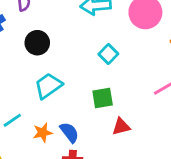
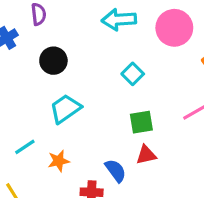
green square: (103, 98) -> (141, 122), moved
blue semicircle: (69, 132) -> (116, 171), moved

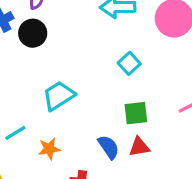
black circle: (53, 61) -> (33, 33), moved
blue semicircle: (116, 171) -> (109, 147), moved

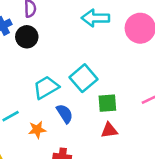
cyan square: (129, 63) -> (84, 78), moved, size x1.5
blue semicircle: (109, 147) -> (65, 114), moved

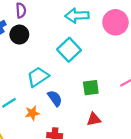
cyan square: (84, 78) -> (69, 50), moved
red triangle: (109, 130) -> (94, 119), moved

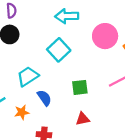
pink circle: (115, 22) -> (105, 36), moved

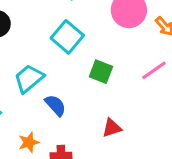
green square: (80, 87) -> (101, 72), moved, turned 35
orange star: (22, 112) -> (29, 142), moved

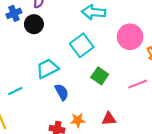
red triangle: (112, 128) -> (109, 119), moved
orange star: (29, 142) -> (78, 120), moved

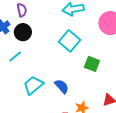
cyan trapezoid: (47, 69) -> (33, 85), moved
cyan line: (15, 91) -> (15, 56), moved

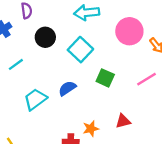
black circle: (23, 32) -> (45, 37), moved
blue semicircle: (62, 86) -> (67, 88), moved, turned -84

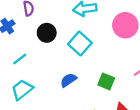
green square: (105, 78) -> (106, 81), moved
cyan trapezoid: (35, 99) -> (22, 90), moved

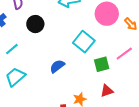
cyan square: (80, 44) -> (84, 42), moved
green square: (106, 81) -> (102, 64), moved, turned -35

